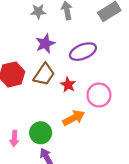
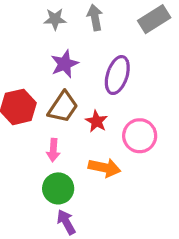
purple ellipse: (83, 52) -> (117, 75), turned -50
orange arrow: (74, 118) -> (105, 168), turned 40
pink arrow: (14, 139) -> (53, 150), moved

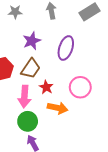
gray star: (55, 19) -> (15, 12), moved
red star: (97, 121) -> (46, 87), moved
pink arrow: (53, 150) -> (24, 97), size x1.5

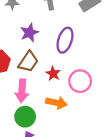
red star: (46, 87) -> (53, 74), moved

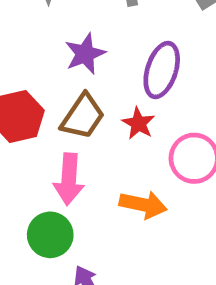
red star: (53, 74) -> (138, 123), moved
green circle: (25, 117) -> (50, 235), moved

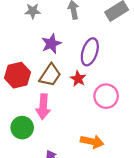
orange arrow: (143, 205) -> (92, 142), moved
green circle: (50, 235) -> (22, 128), moved

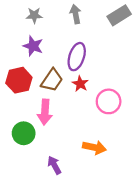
purple star: (51, 44) -> (33, 46), moved, turned -30
purple ellipse: (90, 52) -> (77, 57), moved

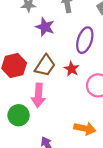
purple star: (33, 46) -> (45, 27), moved
purple ellipse: (77, 57) -> (85, 40), moved

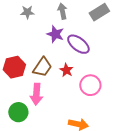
purple star: (45, 27) -> (55, 34), moved
purple ellipse: (85, 40) -> (78, 44), turned -70

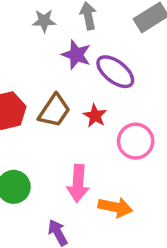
gray star: (27, 12) -> (44, 21), moved
pink arrow: (36, 94) -> (78, 183), moved

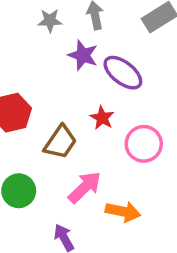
brown trapezoid: (54, 111) -> (60, 142), moved
pink arrow: (78, 183) -> (85, 187), turned -138

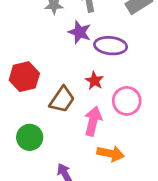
purple ellipse: (123, 73) -> (111, 46), turned -32
pink arrow: (85, 187) -> (93, 121), moved, turned -32

